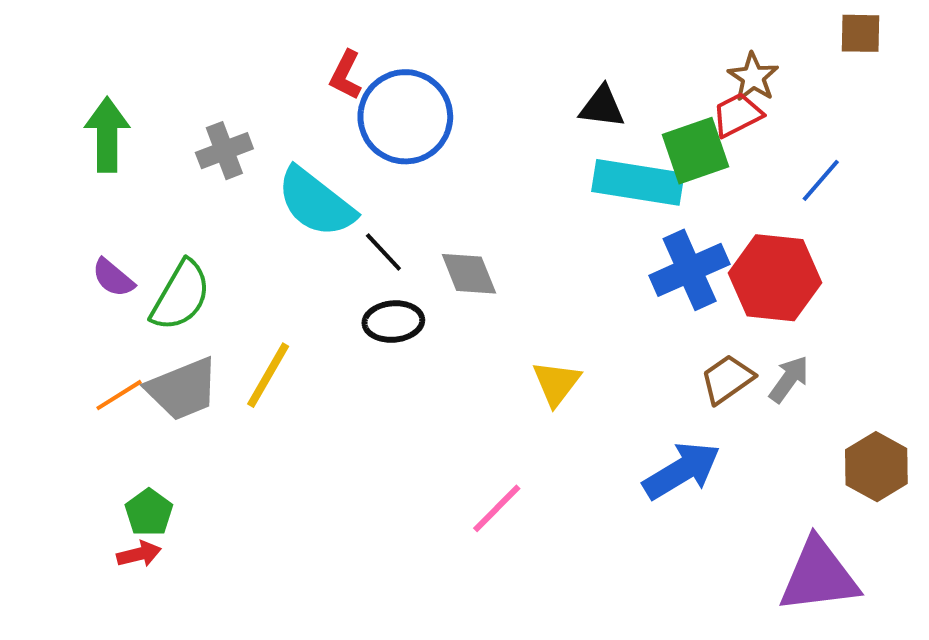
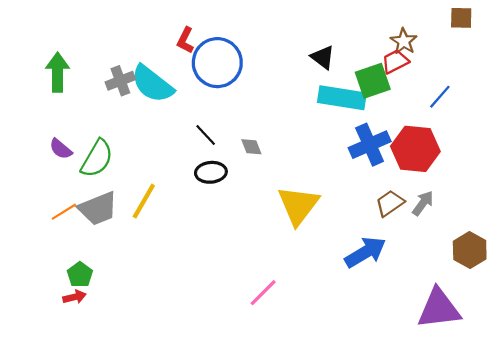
black triangle: (602, 107) -> (323, 57), turned 30
cyan semicircle: (316, 202) -> (152, 84), moved
gray diamond: (469, 274) -> (251, 147), size x0.7
yellow triangle: (556, 383) -> (298, 205), size x1.6
pink line: (497, 508) -> (263, 293), moved

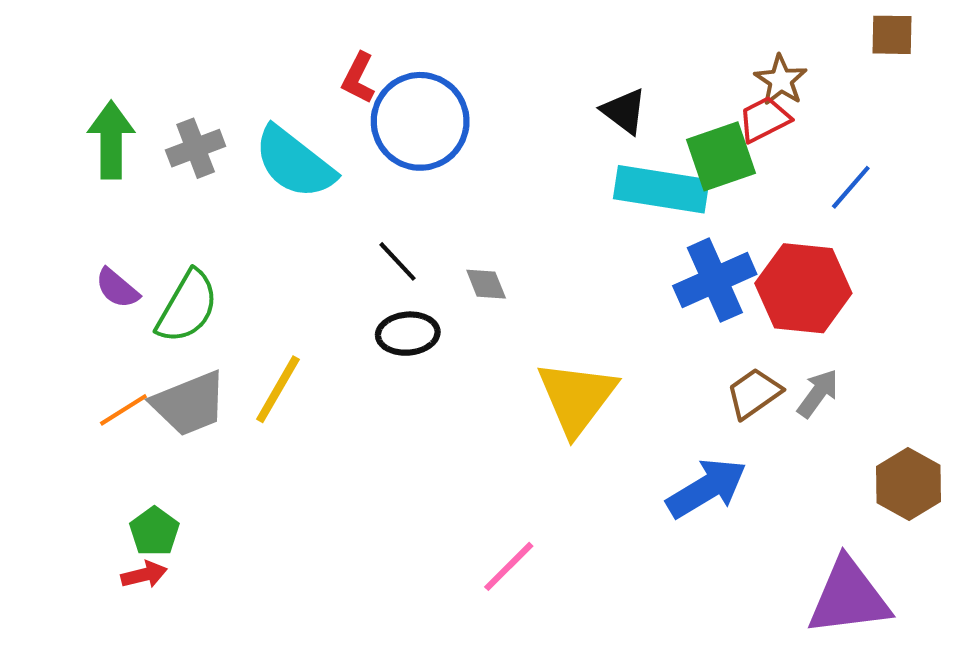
gray cross: (120, 81) -> (196, 148), moved

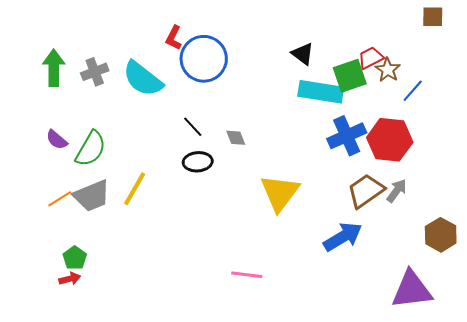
brown star: (781, 80) -> (388, 70), moved
brown trapezoid: (754, 393) -> (366, 191), size x1.4
pink line: (509, 566) -> (247, 275), turned 52

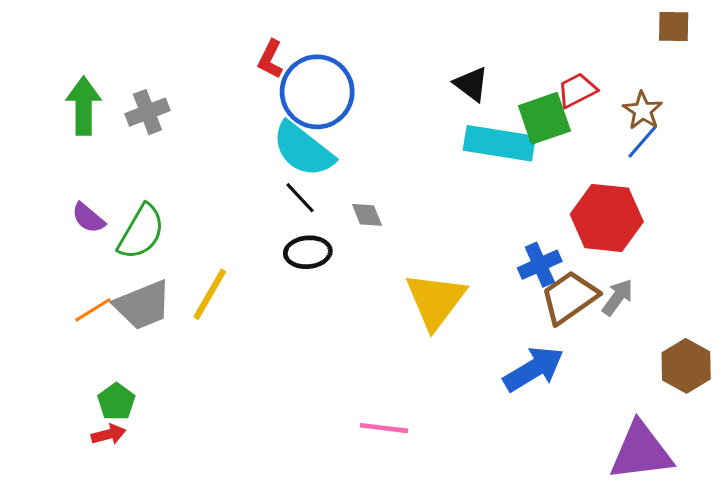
brown star: (388, 70) -> (643, 111), moved
cyan semicircle: (143, 79) -> (303, 149), moved
blue cross: (347, 136) -> (540, 265), moved, size x0.7

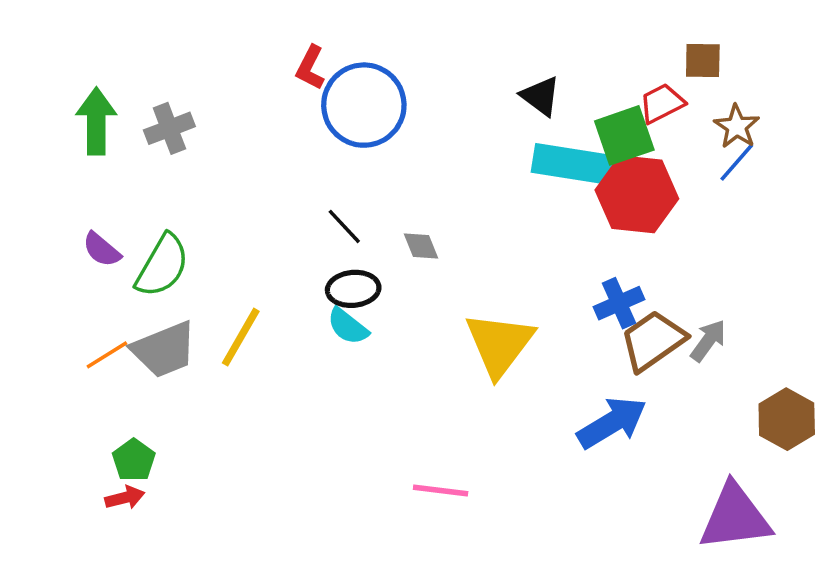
brown square: (674, 26) -> (703, 61), moved
cyan semicircle: (303, 149) -> (348, 326), moved, size x0.6
red hexagon: (607, 218) -> (637, 194), moved

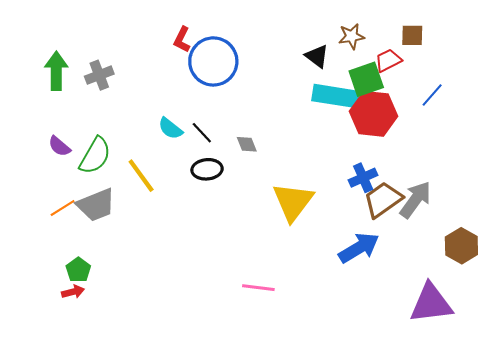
brown star: (737, 127) -> (352, 36), moved, turned 30
cyan semicircle: (348, 326) -> (170, 128), moved
yellow line: (241, 337) -> (141, 176), moved, turned -66
gray arrow: (708, 341) -> (415, 200), size x1.5

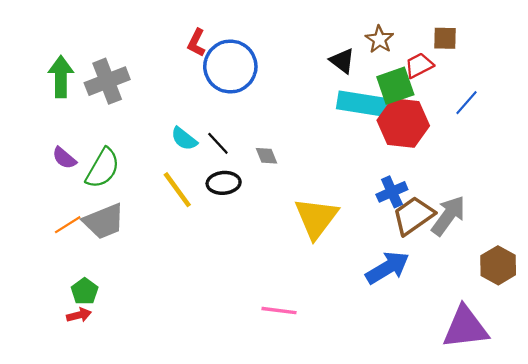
brown star: (352, 36) -> (379, 39), turned -30
gray cross: (99, 75) -> (107, 81), size x1.4
yellow line: (141, 176) -> (177, 190), moved

